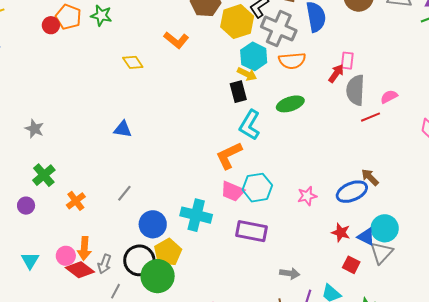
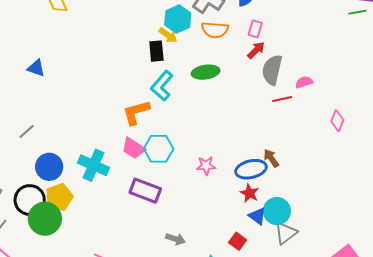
pink rectangle: (347, 61) -> (255, 29), moved
red star: (341, 233) -> (250, 193), moved
gray triangle: (381, 253) -> (286, 233), moved

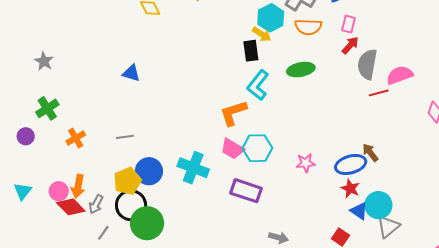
pink semicircle: (304, 82) -> (400, 75), size x1.5
gray line: (27, 131) -> (125, 137), turned 36
yellow pentagon: (59, 197) -> (127, 181), moved

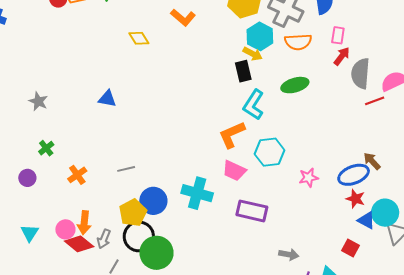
blue triangle: (131, 73) -> (107, 99), moved
green cross: (47, 108) -> (46, 148), size x0.7
cyan hexagon: (257, 148) -> (270, 152), moved

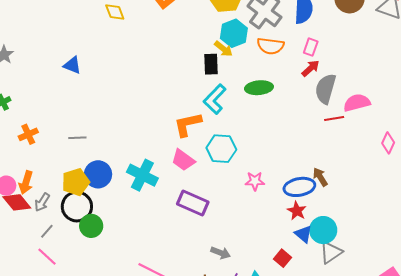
green circle: (156, 253) -> (91, 226), size x0.7

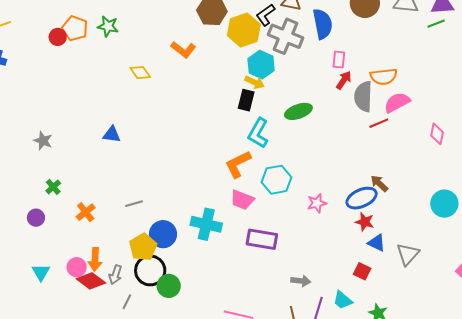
orange semicircle: (270, 46) -> (384, 77), moved
black rectangle: (211, 64) -> (246, 100), turned 30
cyan circle: (323, 230) -> (444, 204), moved

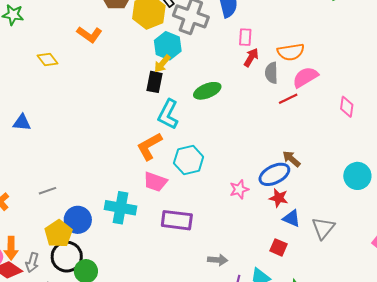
yellow arrow: (255, 82) -> (162, 64), turned 108
gray semicircle: (363, 96) -> (271, 73), size x0.7
pink star: (317, 203) -> (239, 189), moved

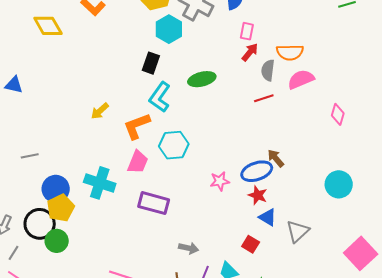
yellow diamond: (47, 59) -> (48, 26), size x1.4
yellow arrow: (162, 64) -> (100, 111), moved
red line: (288, 99) -> (264, 98), moved
pink trapezoid: (155, 182) -> (138, 162), turned -95
yellow pentagon: (58, 234) -> (61, 208), moved

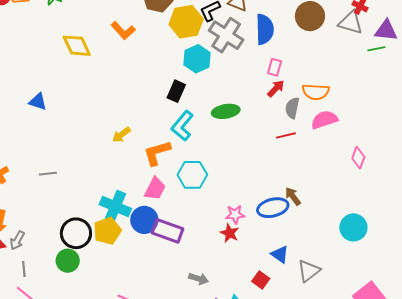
blue circle: (56, 189) -> (144, 220), moved
red star: (258, 195) -> (230, 233), moved
yellow pentagon: (61, 208) -> (107, 231), moved
black circle: (40, 224) -> (76, 233), moved
gray line: (14, 253) -> (24, 269), turned -42

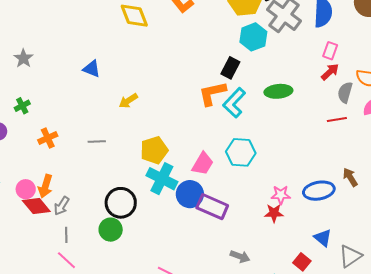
yellow arrow: (121, 135) -> (128, 101), moved
orange L-shape: (157, 153) -> (212, 93), moved
brown arrow: (293, 196) -> (350, 177), moved
yellow pentagon: (107, 231) -> (154, 150), moved
red star: (230, 233) -> (274, 213), turned -30

